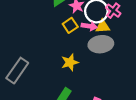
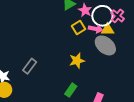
gray ellipse: (101, 44) -> (105, 45), turned 45
gray rectangle: (17, 71) -> (30, 66), size x0.7

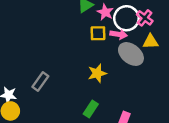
yellow square: (79, 28) -> (98, 33), turned 32
yellow triangle: (108, 30) -> (151, 42), moved

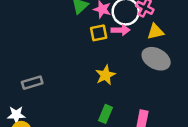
gray ellipse: (131, 54) -> (156, 59), moved
gray rectangle: (40, 81) -> (32, 83), moved, turned 48

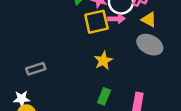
yellow triangle: (156, 32) -> (149, 20), turned 42
yellow square: (99, 33) -> (96, 22), size x1.5

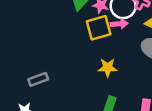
yellow star: (103, 61) -> (108, 68), turned 30

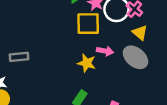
pink arrow: (119, 24) -> (105, 51), moved

